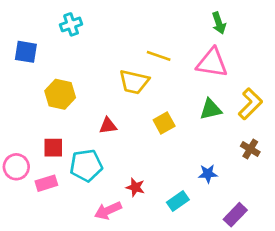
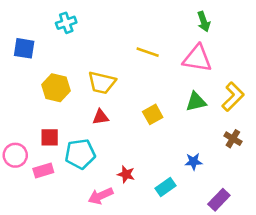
yellow trapezoid: (134, 82) -> (102, 83), moved

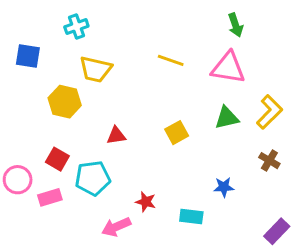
yellow trapezoid: (102, 83) -> (96, 69), moved
red square: (50, 137) -> (57, 159), turned 30
cyan rectangle: (165, 187) -> (191, 217), turned 42
purple rectangle: (219, 200) -> (277, 231), moved

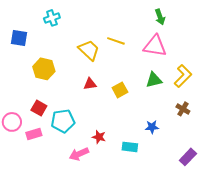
yellow trapezoid: (96, 69) -> (89, 50), moved, turned -150
red triangle: (116, 136) -> (90, 84), moved

